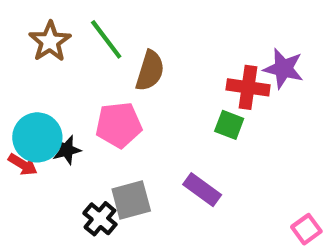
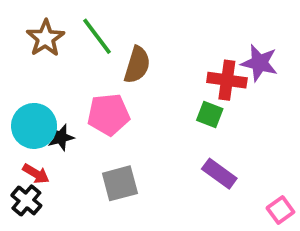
red arrow: (23, 165) -> (36, 174), moved
purple rectangle: (202, 190) -> (219, 174), moved
black cross: (100, 219) -> (26, 200), moved

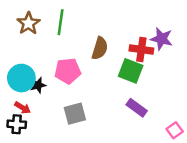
green line: (97, 36) -> (61, 22), turned 45
brown semicircle: (137, 65) -> (100, 48), moved
green square: (210, 115) -> (131, 71), size x1.5
black cross: (26, 200) -> (17, 124), turned -36

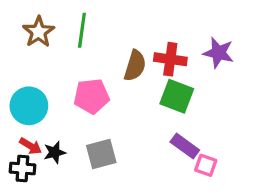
red cross: (141, 50) -> (170, 59), moved
black star: (38, 85) -> (55, 152), moved
pink square: (175, 130) -> (206, 165), moved, turned -35

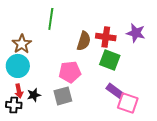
brown star: (39, 32) -> (22, 44), moved
pink pentagon: (92, 96) -> (70, 72), moved
red arrow: (31, 146) -> (19, 91), turned 48
pink square: (206, 165) -> (128, 103), size x1.5

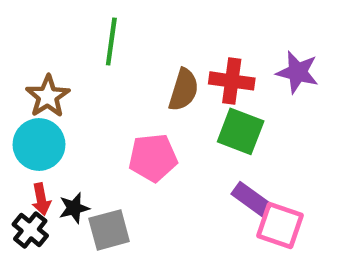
gray square: (63, 96) -> (109, 230), moved
black cross: (14, 105) -> (30, 230), turned 35

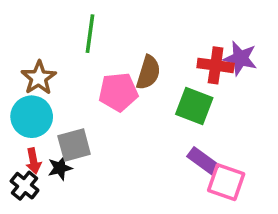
red cross: (232, 81) -> (216, 65), moved
pink pentagon: (153, 158) -> (118, 92), moved
gray square: (109, 230) -> (74, 145), moved

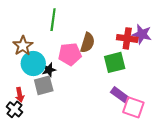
green square: (194, 106) -> (115, 62), turned -35
cyan circle: (32, 117) -> (33, 64), moved
black star: (60, 168) -> (49, 70), moved

